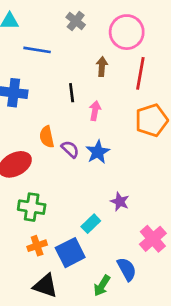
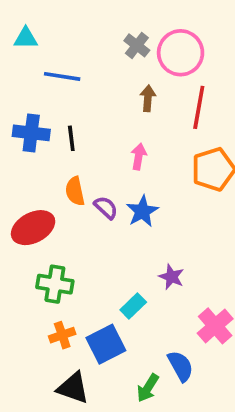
gray cross: (76, 21) -> (137, 45), moved
black line: (72, 93) -> (71, 138), moved

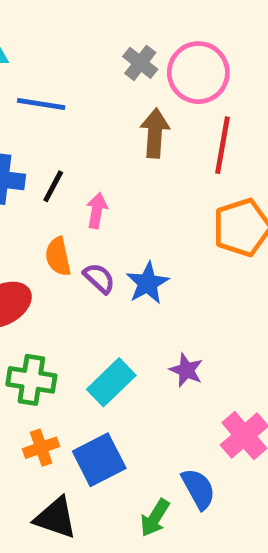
brown arrow: (148, 98) -> (155, 133), size x1.4
black line: (71, 138) -> (53, 186), turned 35
pink arrow: (139, 157) -> (97, 211), moved
cyan rectangle: (133, 306) -> (111, 382), moved, size x1.4

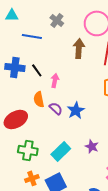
gray cross: (140, 63) -> (57, 20), moved
black line: (53, 186) -> (37, 70), turned -64

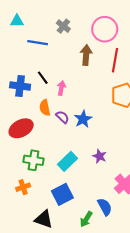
blue cross: (15, 67) -> (20, 86), moved
orange cross: (32, 178) -> (23, 187), moved

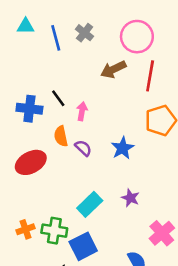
blue line: (38, 43) -> (56, 38), moved, turned 66
brown arrow: (86, 55) -> (113, 69), turned -120
blue star: (83, 119) -> (123, 148), moved
green cross: (33, 160) -> (54, 231), moved
orange cross: (23, 187) -> (26, 229), moved

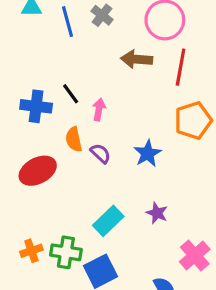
brown arrow: (113, 69) -> (137, 59), turned 30

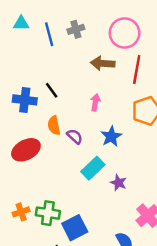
gray cross: (102, 15) -> (76, 29), turned 35
pink arrow: (99, 109) -> (95, 102), moved
cyan rectangle: (108, 221) -> (93, 168), moved

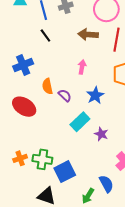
black line: (52, 90) -> (45, 36), moved
blue cross: (25, 100) -> (23, 65), turned -30
red ellipse: (26, 150) -> (24, 107), turned 60

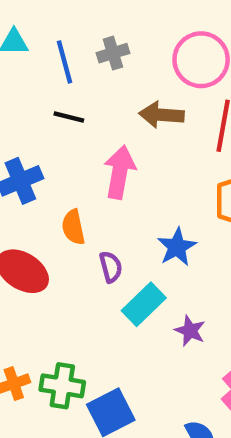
black line: (45, 36) -> (69, 117), turned -40
pink arrow: (82, 67) -> (120, 172), moved, size x1.6
purple semicircle: (65, 95) -> (111, 267), moved, turned 32

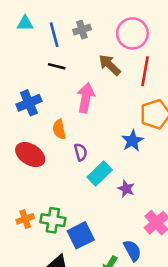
brown arrow: (161, 115) -> (110, 65), turned 40
blue star: (177, 247) -> (132, 141), moved

